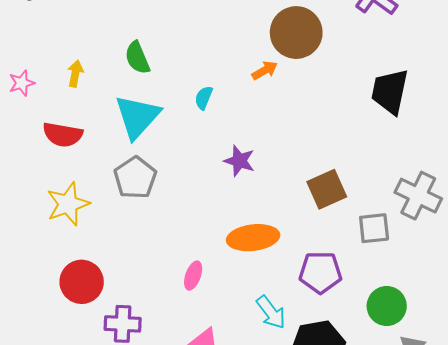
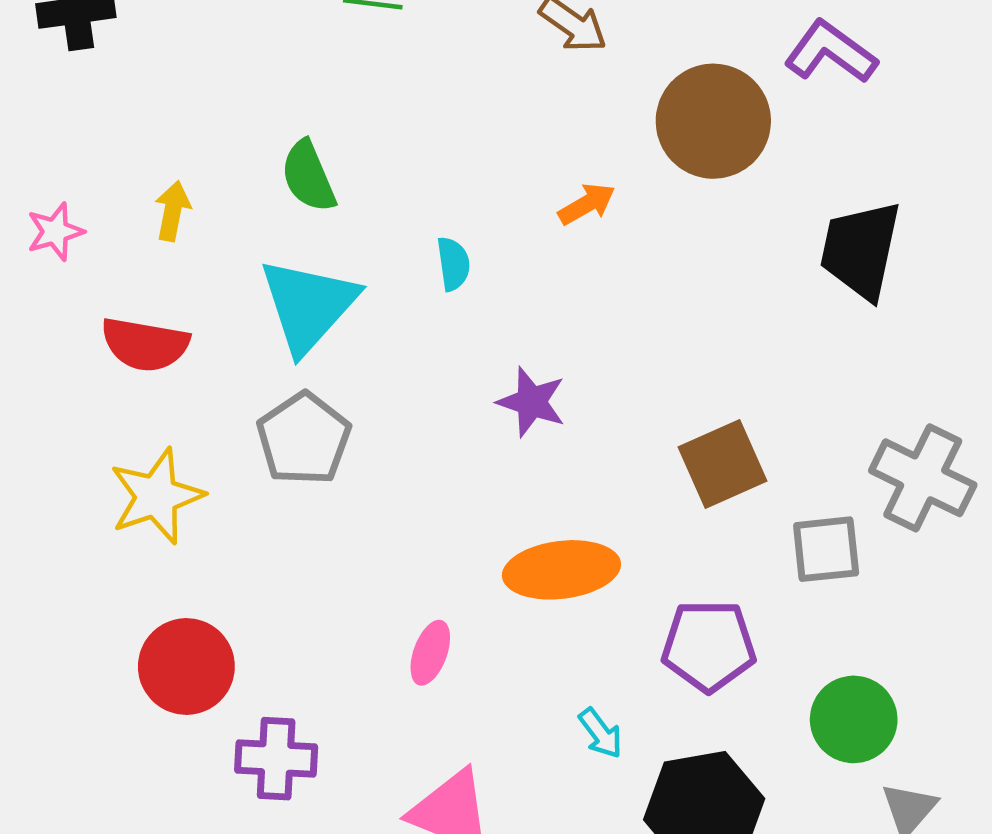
brown circle: (296, 33) -> (713, 121), moved
cyan semicircle: (204, 98) -> (453, 264), turned 150
cyan arrow: (271, 312) -> (601, 733), size x0.7

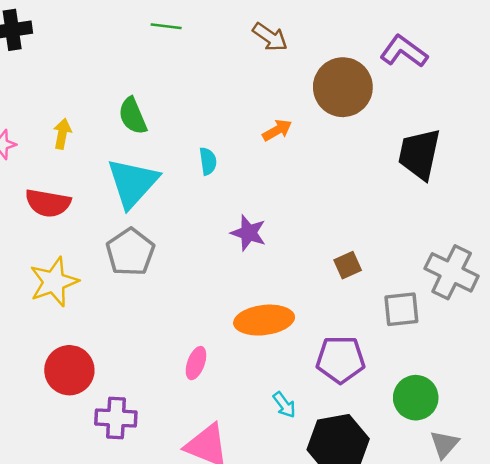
brown square: (723, 464) -> (348, 265), size x0.6

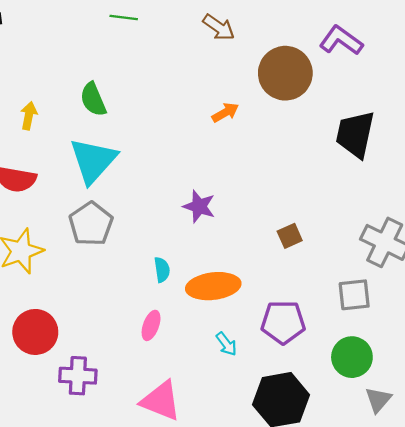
cyan semicircle: (208, 161) -> (162, 270), moved
gray square: (401, 309) -> (354, 295), moved
cyan arrow: (284, 405) -> (226, 344), moved

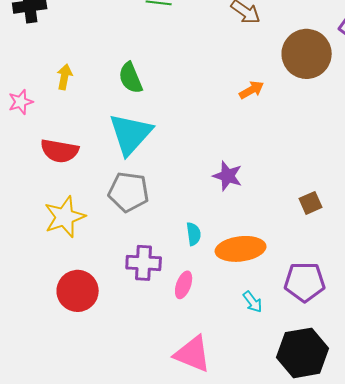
yellow arrow: (29, 116) -> (65, 77), moved
gray pentagon: (91, 224) -> (129, 192), turned -30
purple cross: (78, 376) -> (144, 263), moved

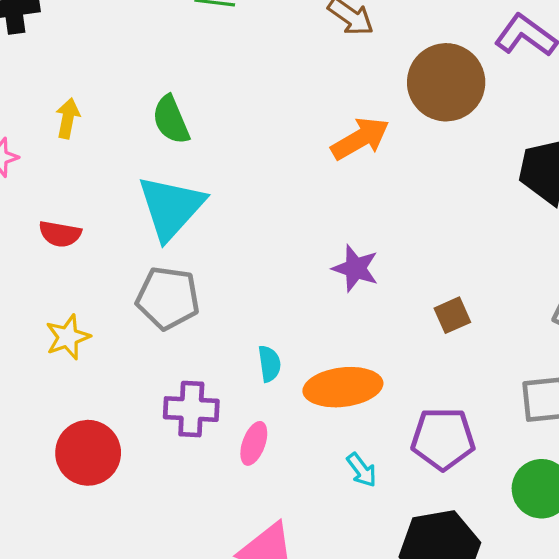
orange arrow: (252, 90) -> (360, 139), size x1.5
red semicircle: (60, 151) -> (60, 234), size x0.7
purple star: (228, 176) -> (355, 268), moved
yellow star: (65, 217) -> (68, 337), size x0.7

